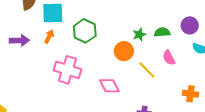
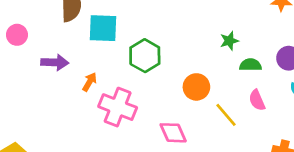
green star: (139, 35) -> (229, 41), moved
orange arrow: (49, 36) -> (90, 82), moved

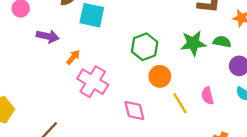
green star: (229, 41) -> (193, 43), size x1.6
green hexagon: (145, 56) -> (145, 47), moved
green semicircle: (250, 65) -> (222, 42), moved

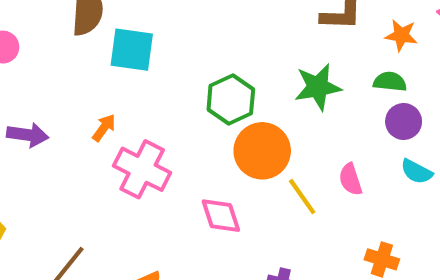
purple arrow: (48, 36) -> (28, 135), moved
green semicircle: (222, 42) -> (390, 82), moved
orange circle: (160, 76) -> (262, 151), size x1.4

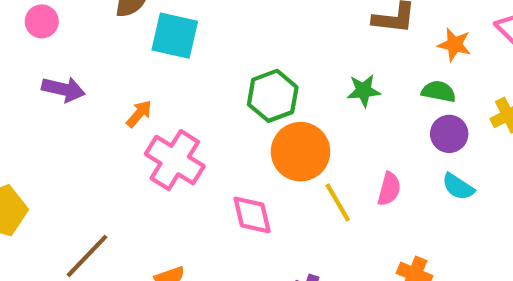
green star: (318, 87) -> (364, 91), size x0.7
purple arrow: (28, 135) -> (63, 89), moved
pink semicircle: (350, 179) -> (389, 189), turned -152

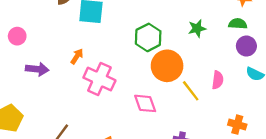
pink circle: (42, 21) -> (17, 36), moved
purple arrow: (63, 89) -> (37, 69), moved

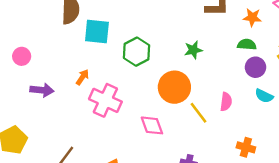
green star: (197, 28) -> (193, 50), moved
green hexagon: (148, 37) -> (137, 52), moved

